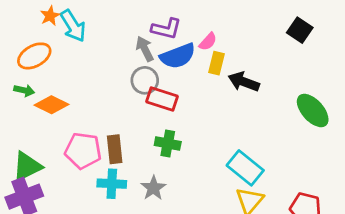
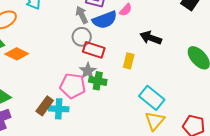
yellow rectangle: (217, 63) -> (129, 61), moved
brown rectangle: (115, 149) -> (45, 106), moved, turned 42
pink pentagon: (83, 151) -> (73, 86), moved
gray star: (153, 188) -> (88, 71), moved

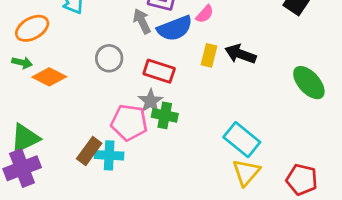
gray circle: (82, 37) -> (109, 58), moved
yellow rectangle: (129, 61) -> (209, 55), moved

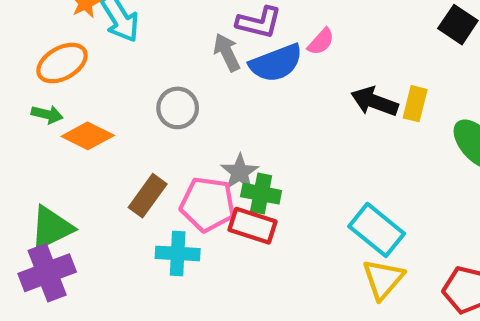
yellow rectangle: (209, 55) -> (415, 104), moved
red rectangle: (159, 71) -> (252, 226), moved
brown rectangle: (89, 151) -> (148, 196), moved

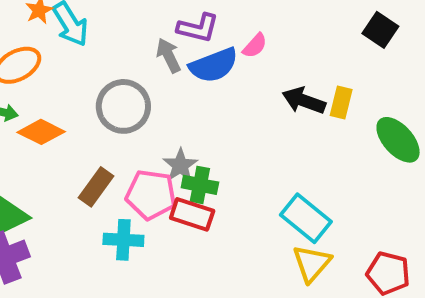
gray circle: (178, 108) -> (123, 106), size x1.4

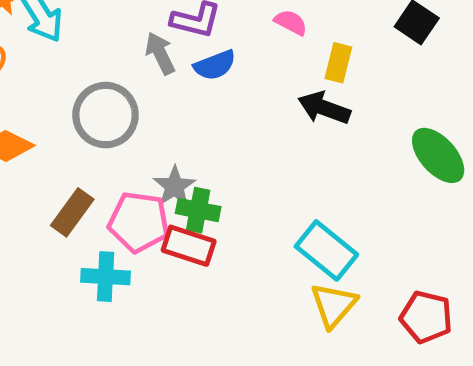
pink semicircle: (255, 46) -> (291, 22), moved, turned -104
blue semicircle: (214, 65) -> (215, 65), size x0.7
yellow rectangle: (341, 103) -> (338, 63), moved

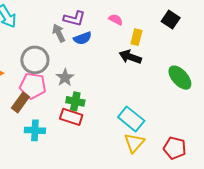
gray star: (174, 186) -> (65, 78), moved
pink pentagon: (139, 222) -> (33, 86), moved

